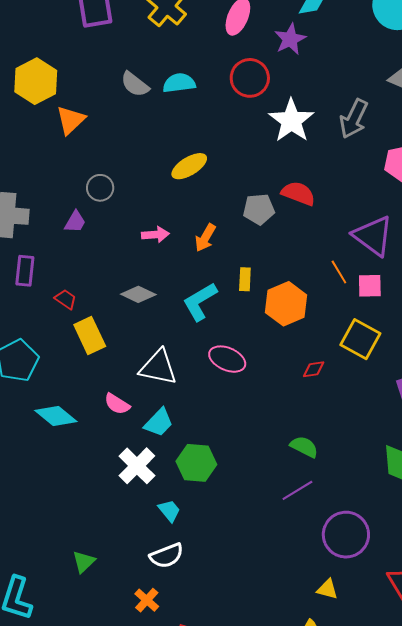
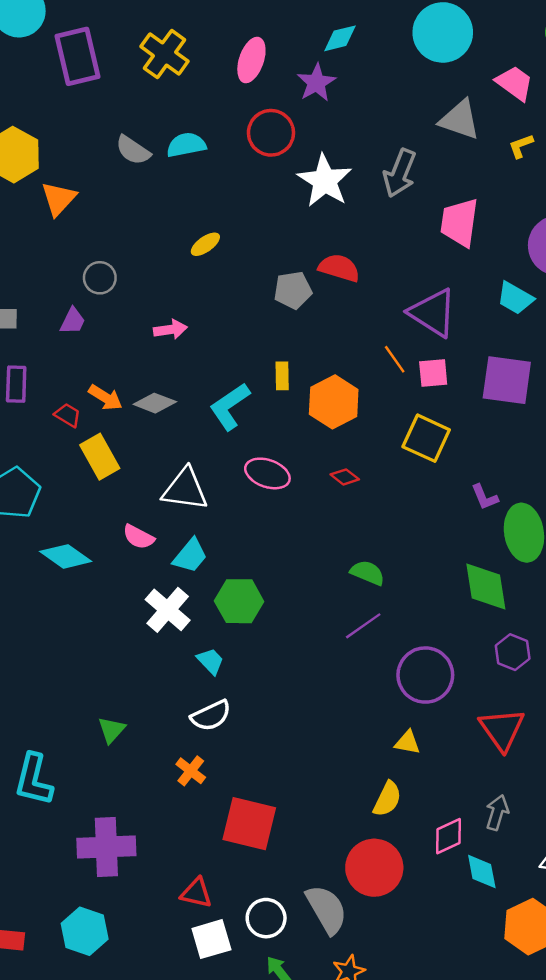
yellow ellipse: (189, 166) -> (205, 244), size x0.7
orange arrow: (205, 238) -> (105, 397), moved, turned -84
red diamond: (314, 369) -> (345, 477), moved, turned 50

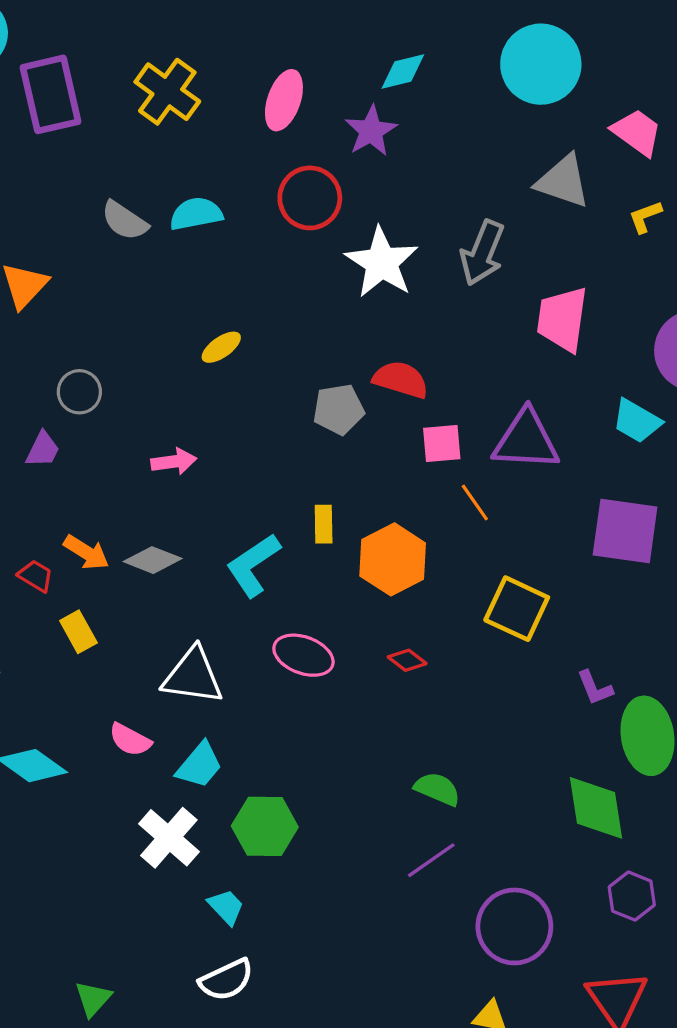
purple triangle: (433, 313) -> (526, 440), turned -30
pink square: (433, 373) -> (442, 444), moved
yellow rectangle: (100, 457) -> (78, 632), size x0.7

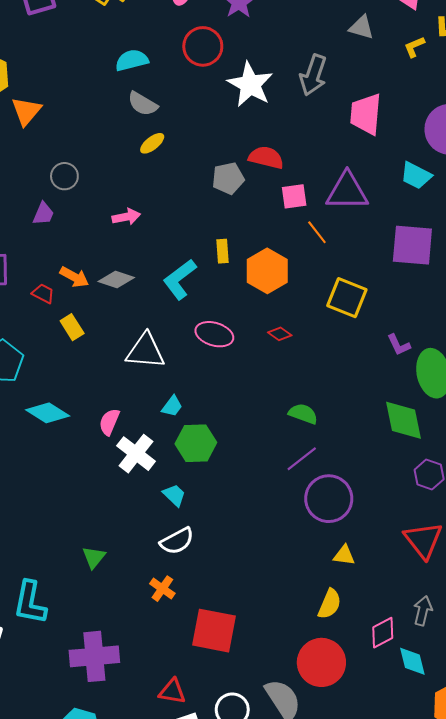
gray triangle: (563, 181) -> (362, 27), size x0.7
gray semicircle: (125, 221) -> (143, 104), moved
pink semicircle: (130, 740) -> (109, 422), moved, turned 88
cyan trapezoid: (199, 765) -> (172, 406), moved, size x0.7
purple circle: (514, 926) -> (329, 499), moved

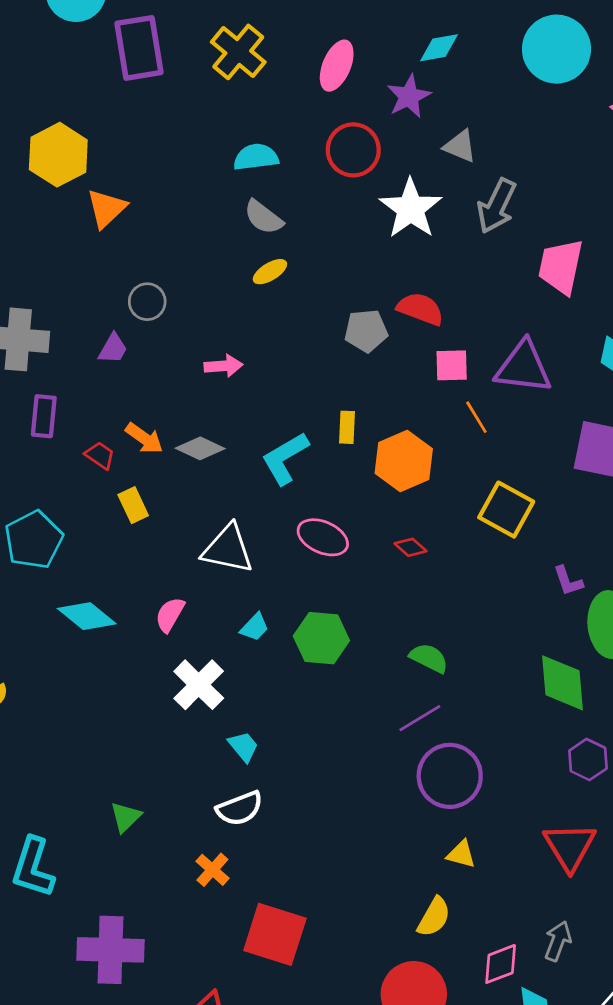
gray triangle: (362, 27) -> (460, 146), moved
pink semicircle: (109, 422) -> (170, 615), moved
green hexagon: (196, 443) -> (321, 638), moved

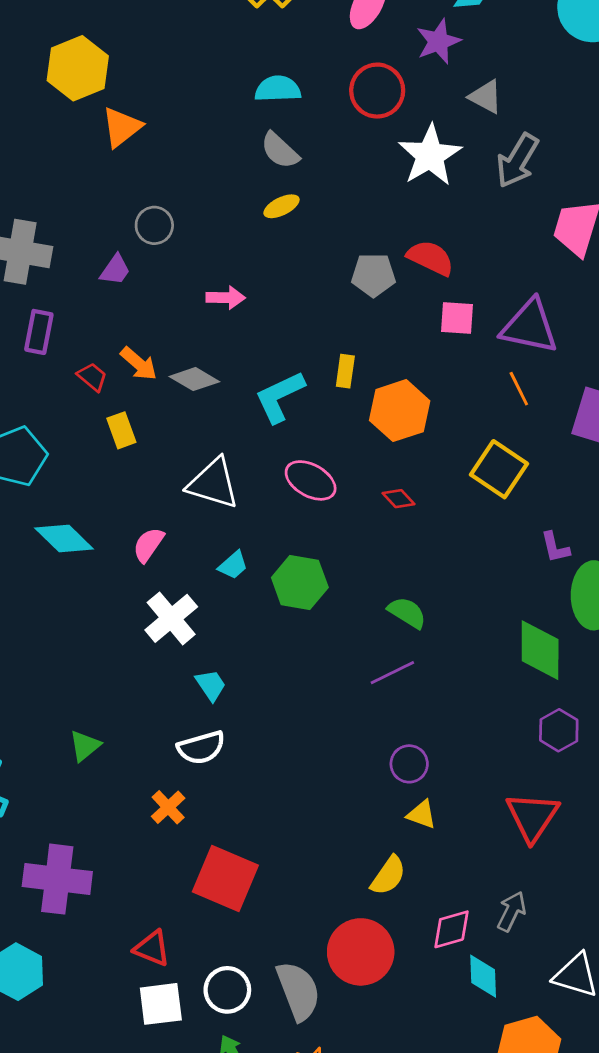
orange line: (476, 417) -> (519, 389), moved
purple circle: (450, 776) -> (409, 764), moved, size x0.6

